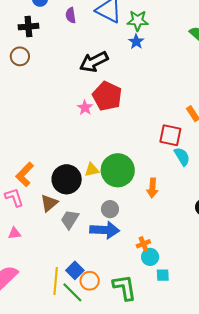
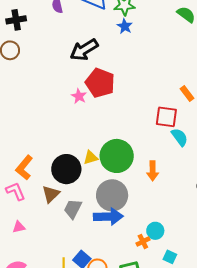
gray circle: (110, 209) -> (112, 195), size x1.8
orange cross: (143, 244) -> (143, 242), moved
cyan circle: (150, 257) -> (155, 231), moved
cyan square: (163, 275) -> (170, 257), turned 32

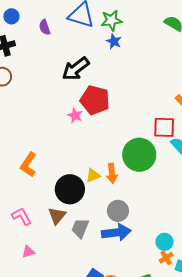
green circle: (117, 156) -> (139, 155), moved
orange L-shape: (24, 168) -> (28, 165), moved
orange arrow: (153, 171) -> (112, 173), moved
gray circle: (112, 195) -> (118, 211), size x0.7
orange cross: (143, 242) -> (166, 258), moved

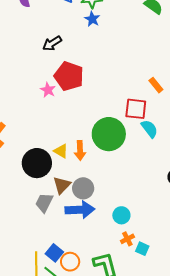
black arrow: (76, 69) -> (52, 43), size x0.7
yellow triangle: (93, 175) -> (61, 151), turned 49
brown triangle: (57, 216) -> (62, 185), moved
cyan circle: (164, 242) -> (121, 215), moved

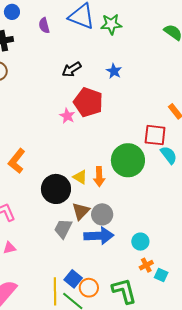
blue star: (92, 19) -> (114, 71), moved

